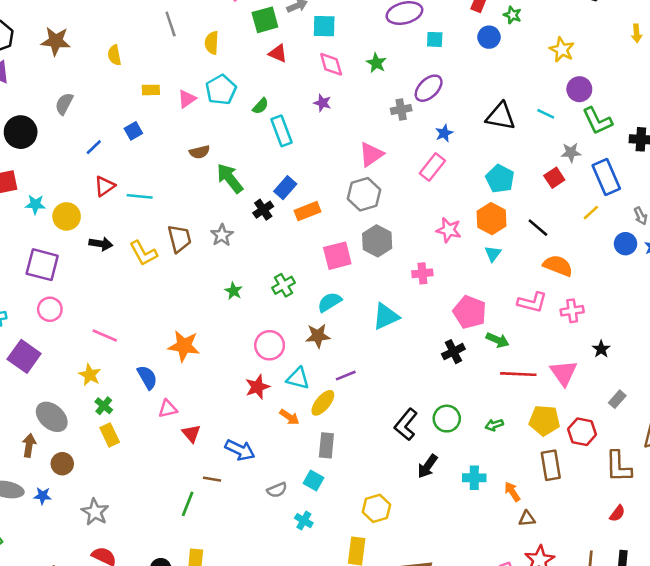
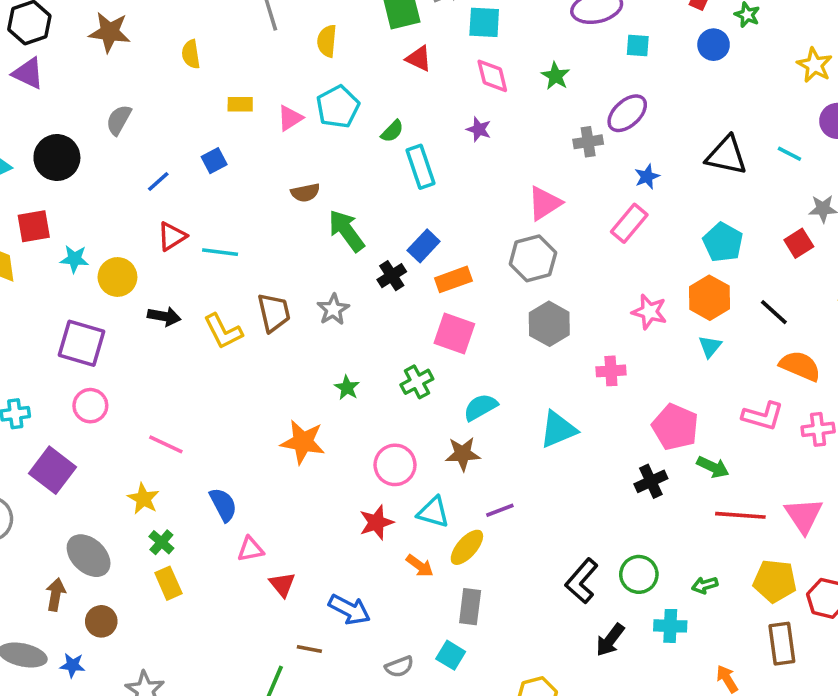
pink square: (337, 256) -> (454, 334), moved, turned 32
orange star: (184, 346) -> (303, 442), moved
cyan cross: (474, 478) -> (670, 626), moved

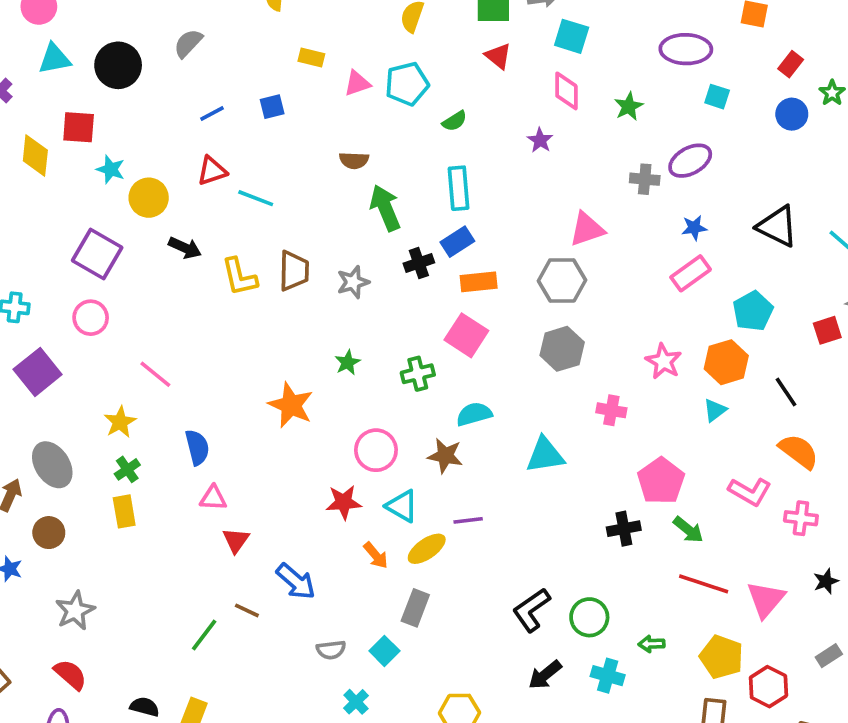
cyan rectangle: (421, 167) -> (459, 188), moved
pink rectangle: (629, 223) -> (691, 273), moved

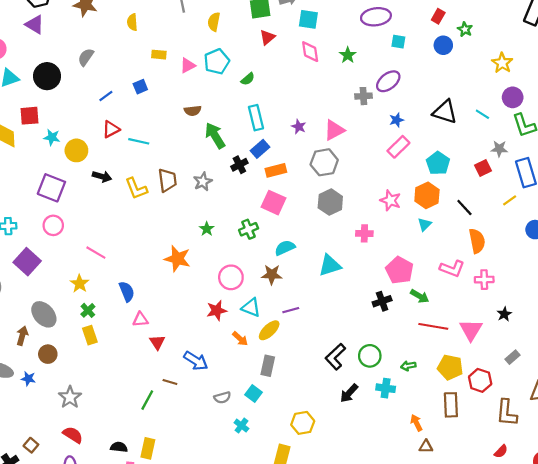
red triangle: (498, 56) -> (267, 37), turned 49
purple star: (540, 140) -> (299, 127), moved
orange semicircle: (799, 451) -> (477, 241), turned 50

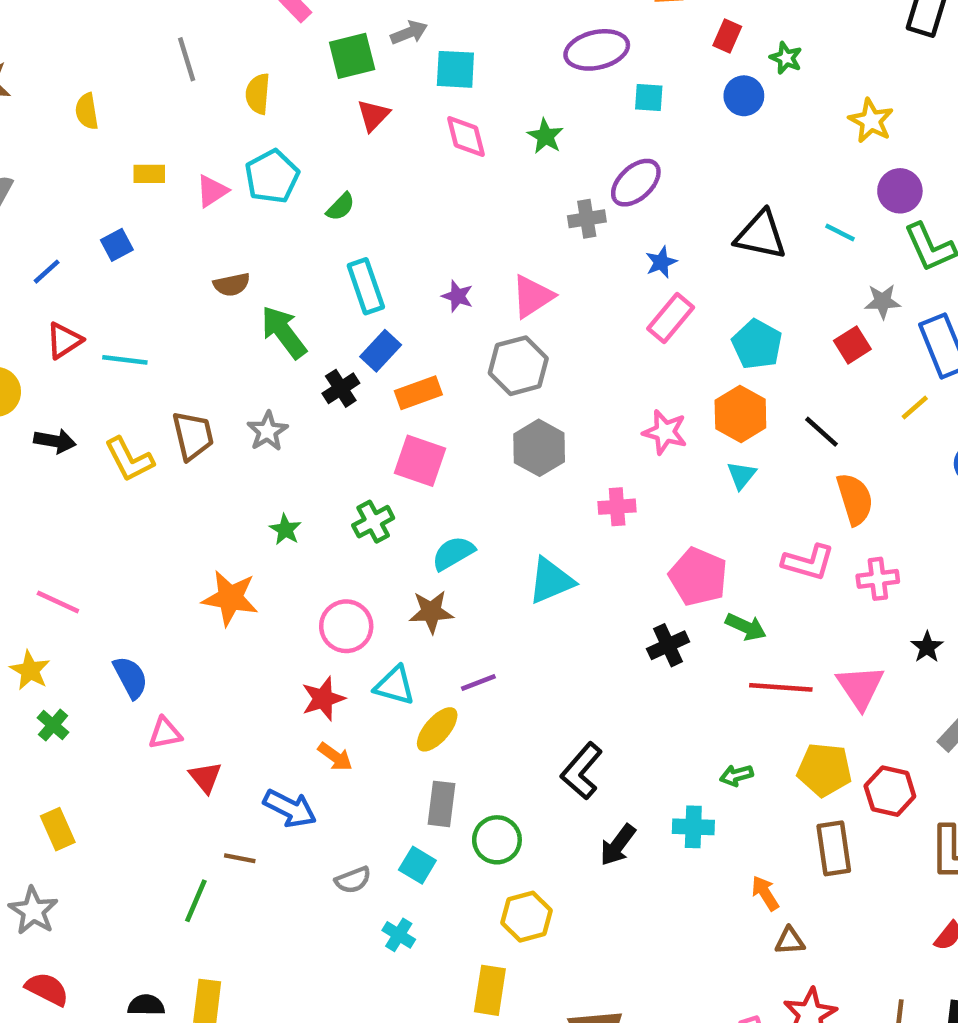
yellow rectangle: (90, 335) -> (58, 829), moved
orange arrow: (240, 339) -> (335, 757), moved
green circle: (370, 356) -> (497, 840), moved

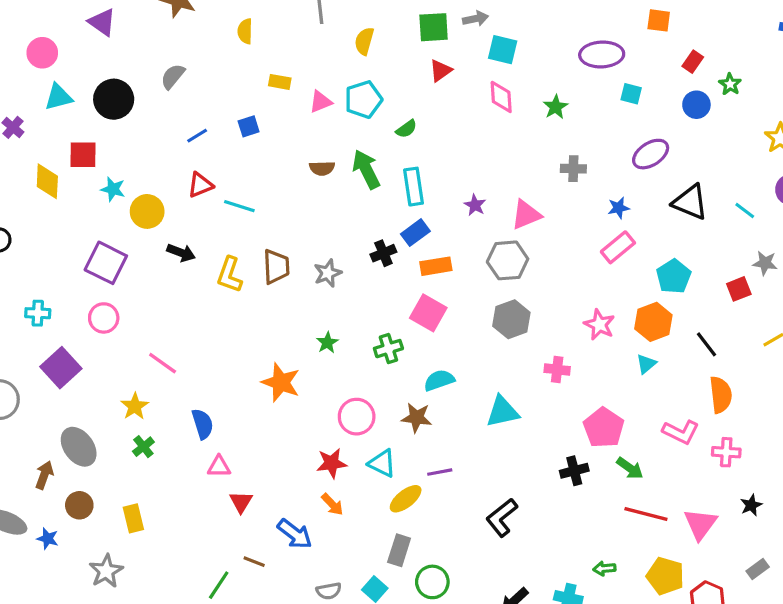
purple ellipse: (636, 183) -> (651, 154), moved
green arrow: (284, 332) -> (366, 169), moved
yellow L-shape: (129, 459) -> (230, 275), turned 36
black L-shape: (582, 771) -> (502, 518), moved

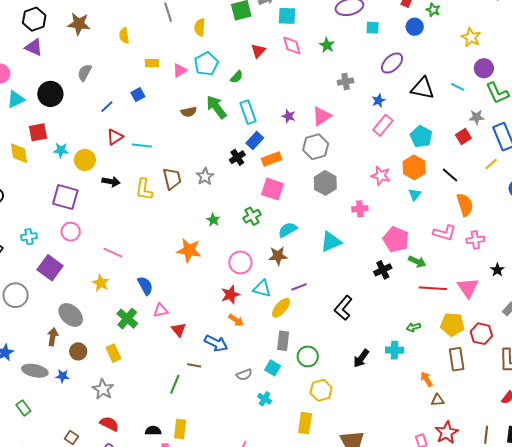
red triangle: (440, 71) -> (258, 51), moved
green cross: (143, 447) -> (127, 319), moved, size x1.5

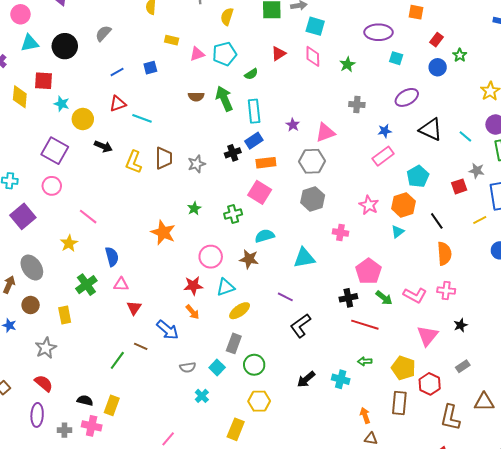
pink L-shape: (445, 233) -> (415, 295), moved
purple line: (299, 287) -> (285, 297), moved, turned 35
red line: (433, 288) -> (365, 325), moved
cyan triangle: (262, 289) -> (226, 287), turned -48

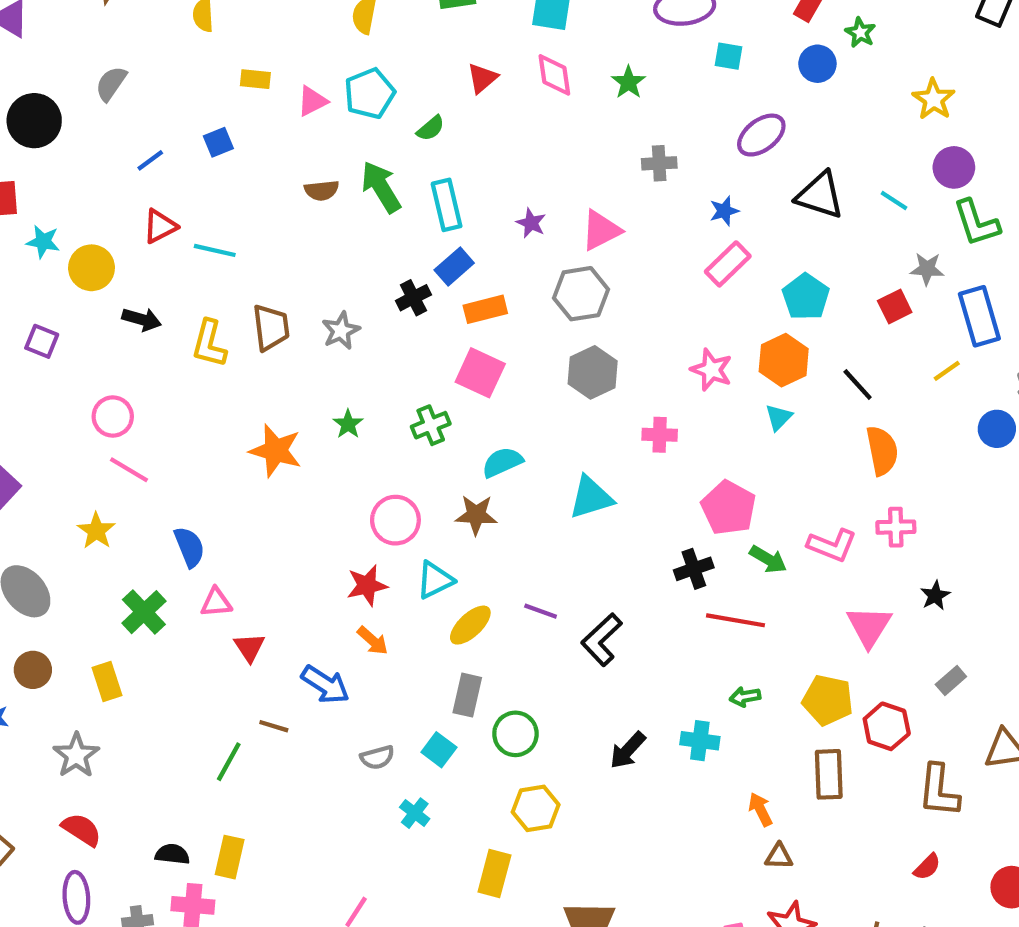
purple square: (55, 151) -> (42, 341), size x0.6
pink circle: (52, 186) -> (113, 417), moved
orange star: (163, 232) -> (276, 451), moved
purple line: (285, 297) -> (541, 611), moved

